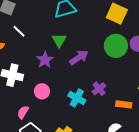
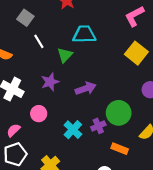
white line: (19, 31) -> (39, 41), moved
green triangle: (59, 40) -> (65, 55), moved
green circle: (116, 46) -> (119, 113), moved

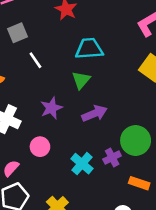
gray square: (25, 18) -> (18, 33), turned 35
green triangle: (65, 55) -> (81, 80), moved

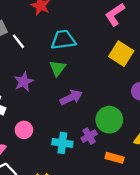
white line: (35, 60) -> (18, 41), moved
purple star: (51, 108) -> (24, 82), moved
cyan cross: (82, 164) -> (62, 143), turned -30

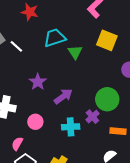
green triangle: (57, 68) -> (75, 52), moved
purple star: (24, 82) -> (38, 82), moved
purple arrow: (71, 97) -> (63, 96), moved

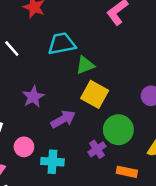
yellow square: (107, 40) -> (95, 94), moved
green triangle: (75, 52) -> (85, 65), turned 35
cyan cross: (71, 127) -> (52, 162), moved

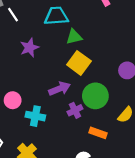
purple star: (33, 97) -> (29, 48), moved
purple arrow: (63, 119) -> (59, 89), moved

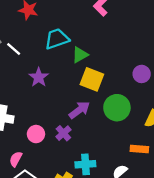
purple cross: (75, 110) -> (63, 133), moved
cyan cross: (35, 116) -> (85, 164), moved
orange rectangle: (98, 133) -> (139, 149), moved

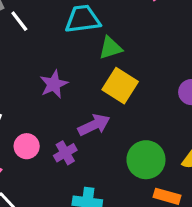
purple star: (39, 77) -> (54, 84), moved
green circle: (117, 108) -> (146, 160), moved

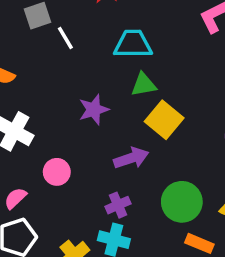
green triangle: (111, 48) -> (144, 85), moved
purple cross: (65, 153) -> (118, 205), moved

